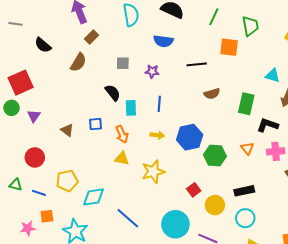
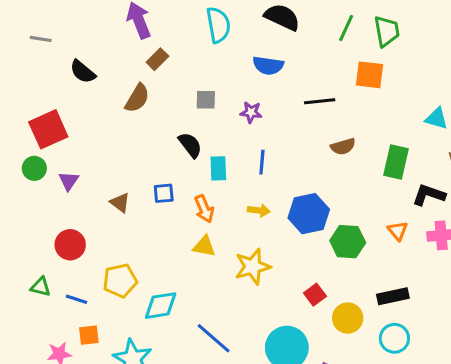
green trapezoid: (250, 26) -> (387, 31), moved

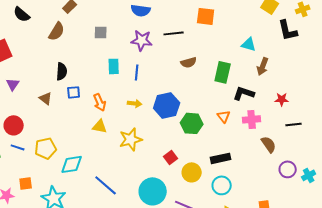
purple star: (251, 112) -> (142, 40), moved, size x1.5
black semicircle: (190, 145) -> (62, 71), moved, turned 42
cyan rectangle: (218, 168) -> (114, 66), moved
blue line: (76, 299) -> (18, 147), moved

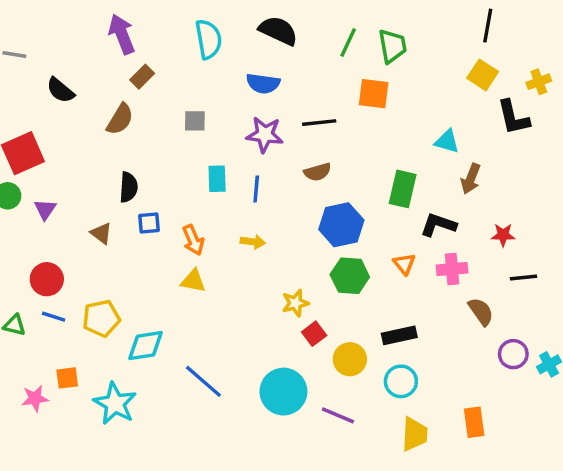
brown semicircle: (189, 62) -> (317, 172), moved
blue hexagon: (167, 105) -> (341, 225), moved
yellow star: (131, 139) -> (295, 303), moved, size x0.7

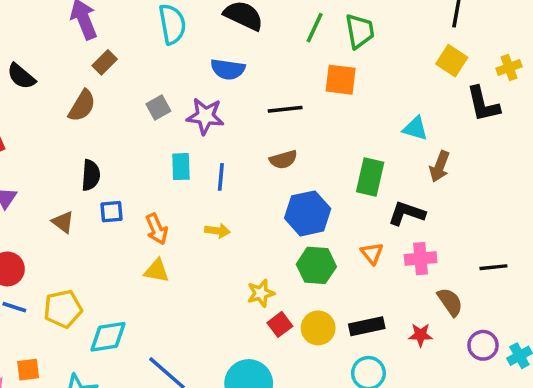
gray square: (195, 121) -> (158, 107), turned -30
purple star: (265, 134) -> (205, 116), moved
red star: (503, 235) -> (421, 335), moved
yellow circle: (350, 359) -> (318, 328), moved

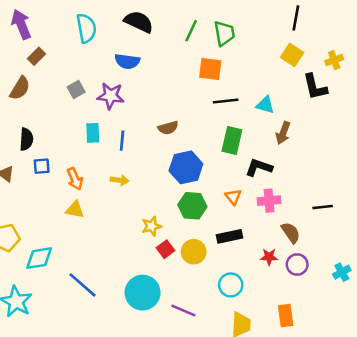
black line: (285, 109) -> (226, 101), moved
black rectangle: (367, 326) -> (229, 236), moved
purple circle: (483, 345) -> (297, 264), moved

